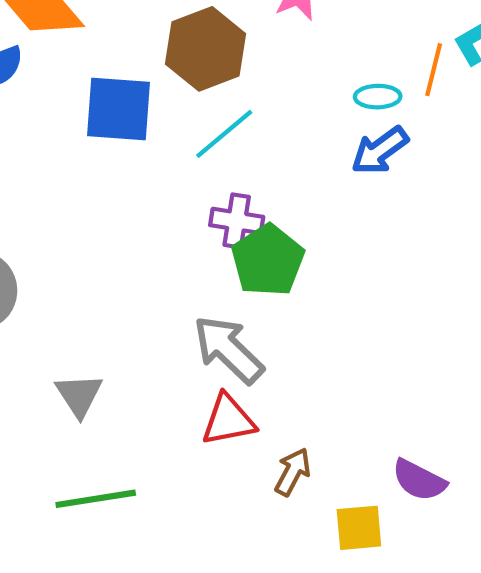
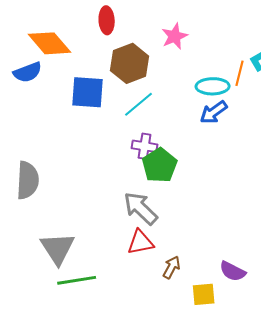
cyan ellipse: (378, 97) -> (213, 86), size x1.5
gray triangle: (79, 395) -> (58, 248), moved, size x1.5

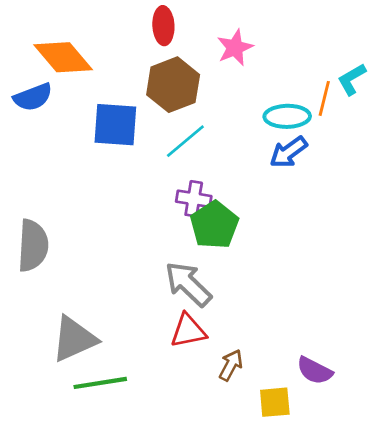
red ellipse: (107, 20) -> (163, 26), moved
gray triangle: (58, 248) -> (74, 339), turned 39

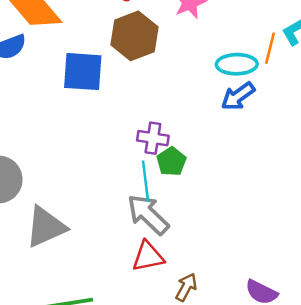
cyan line: (185, 141) -> (146, 181), moved, turned -57
green pentagon: (214, 225) -> (171, 162), size x0.7
gray triangle: (74, 339) -> (46, 227), moved

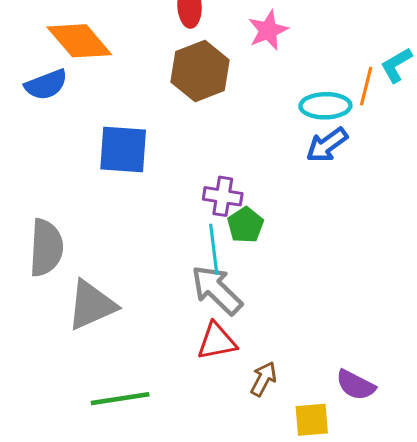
blue square: (83, 72) -> (123, 150), moved

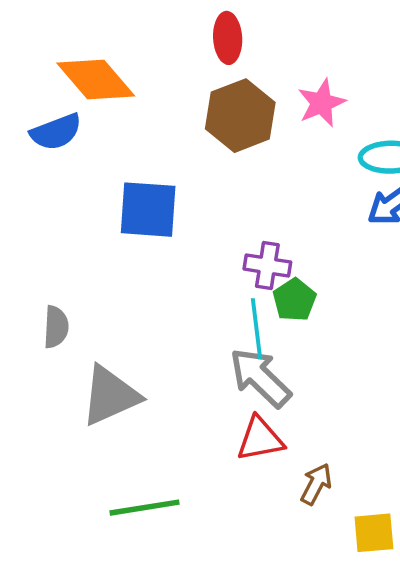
pink star: (268, 30) -> (322, 103), moved
gray semicircle: (46, 248) -> (56, 327), size x0.6

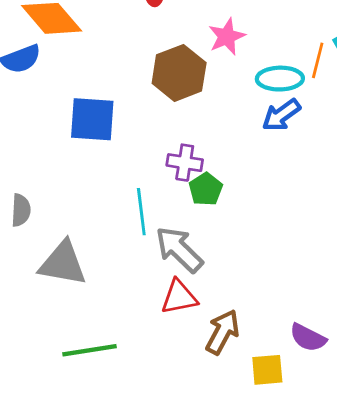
brown hexagon: (240, 116) -> (179, 73), moved
cyan line: (257, 329) -> (141, 212), moved
gray triangle: (110, 396) -> (63, 263), turned 34
brown arrow: (316, 484) -> (222, 332), size x1.4

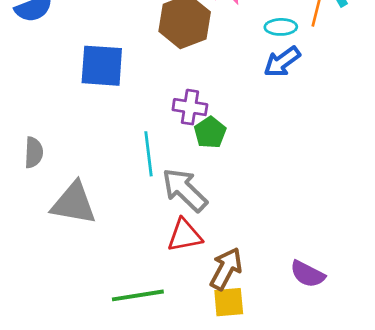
cyan ellipse: (280, 79) -> (281, 27), size x0.7
green line: (89, 350) -> (138, 295), moved
yellow square: (267, 370) -> (229, 302), moved

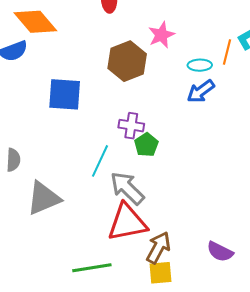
cyan line: (149, 154) -> (100, 161), turned 32
gray triangle: (74, 203) -> (44, 198), turned -33
red triangle: (185, 235) -> (127, 222), size x1.5

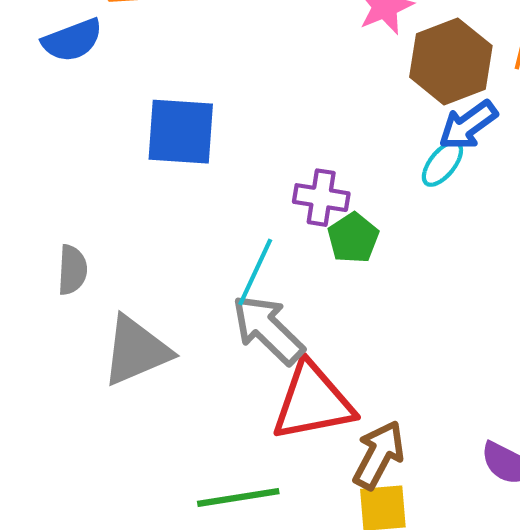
brown hexagon: (127, 61) -> (451, 61), moved
cyan ellipse: (200, 65) -> (442, 164), moved, turned -50
gray arrow: (127, 188) -> (268, 329), moved

